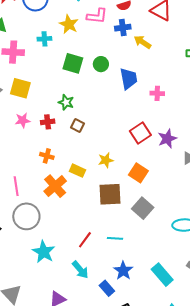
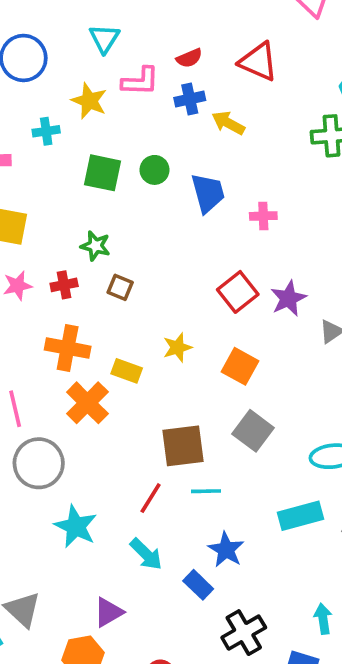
orange cross: (47, 156) -> (68, 348), size x1.6
brown square: (110, 194) -> (183, 446), moved
cyan rectangle: (162, 275) -> (301, 516), moved, turned -60

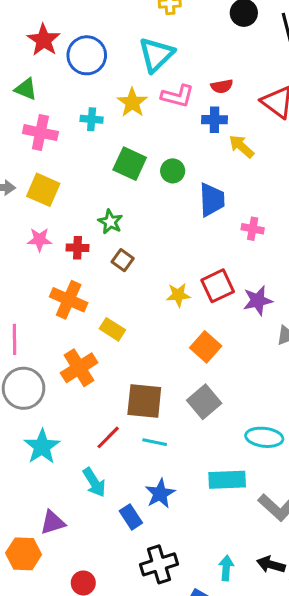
cyan triangle: (104, 39) -> (156, 55), size x1.4
yellow star: (177, 347) -> (178, 295), moved
orange cross: (87, 403) -> (79, 368), moved

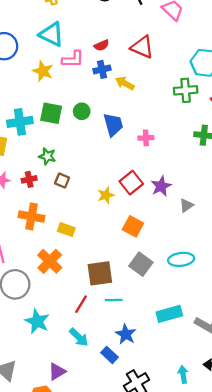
cyan triangle: (156, 55) -> (52, 34), turned -36
cyan cross: (92, 119) -> (20, 122), moved, size x1.6
cyan ellipse: (264, 437) -> (181, 259), moved

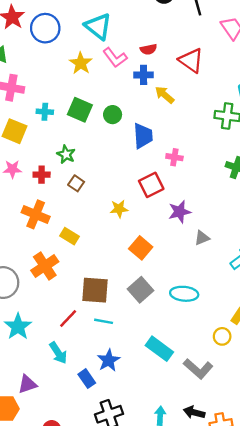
pink L-shape: (73, 59) -> (115, 58), turned 40
cyan cross: (20, 122) -> (45, 112), size x0.6
red square: (131, 183) -> (151, 185), moved
cyan rectangle: (169, 314) -> (159, 349), turned 40

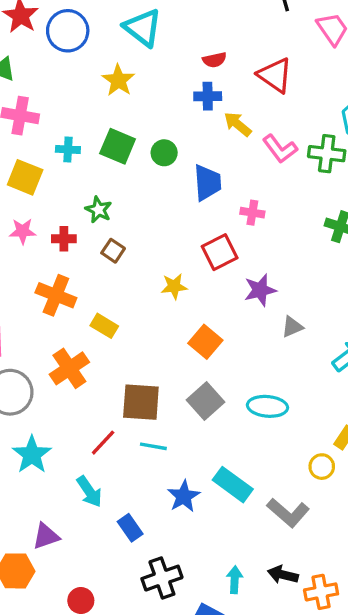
pink L-shape: (115, 58) -> (280, 149), moved
blue star: (109, 360) -> (184, 496), moved

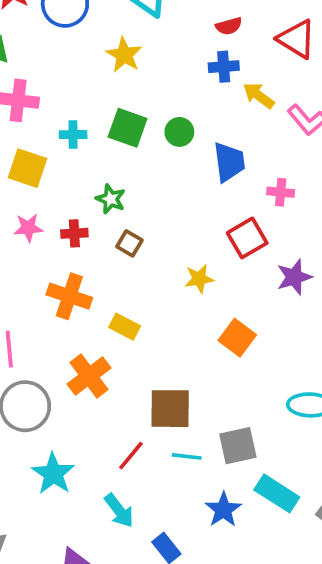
gray square: (206, 401) -> (238, 446), moved, turned 33

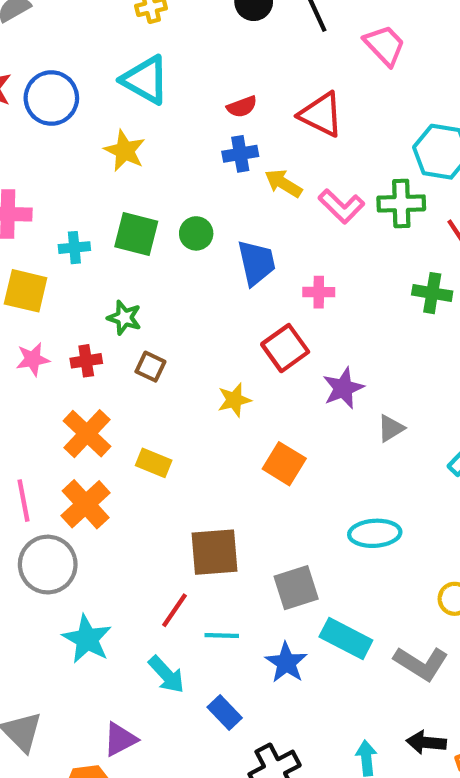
orange cross: (69, 296) -> (87, 434), turned 30
orange cross: (89, 376) -> (86, 504), moved
cyan line: (187, 456) -> (222, 635), moved

